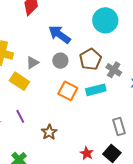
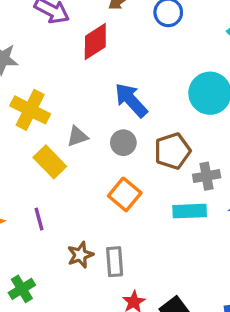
gray cross: (114, 70) -> (207, 176), turned 35
cyan rectangle: (96, 90) -> (190, 211), moved
gray rectangle: (119, 127) -> (115, 262), moved

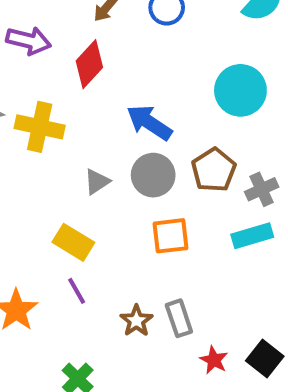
yellow cross: (30, 110) -> (40, 127), moved
gray circle: (123, 143) -> (153, 175), size x1.4
yellow rectangle: (50, 162) -> (73, 242), moved
orange square: (125, 194) -> (171, 236), turned -32

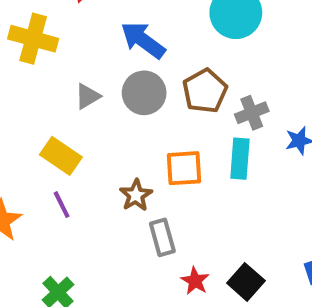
orange square: (171, 236) -> (184, 168), moved
cyan rectangle: (252, 236) -> (240, 159), turned -72
brown star: (136, 321) -> (136, 195), moved

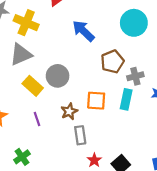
gray circle: (144, 93) -> (58, 76), moved
gray triangle: (88, 96) -> (21, 54), moved, size x1.6
purple line: (62, 205) -> (37, 119), moved

